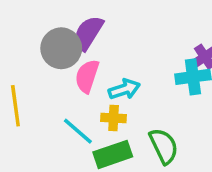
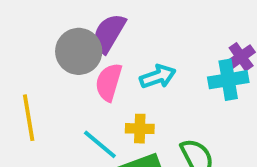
cyan arrow: (124, 89) -> (158, 77), moved

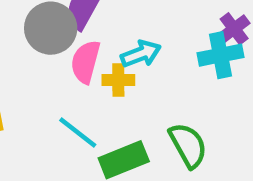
yellow cross: (140, 129) -> (118, 80), moved

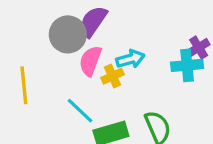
yellow cross: (118, 80) -> (113, 76), turned -30

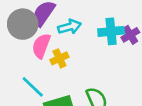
cyan arrow: (130, 59) -> (70, 27), moved
cyan cross: (187, 65) -> (111, 31), moved

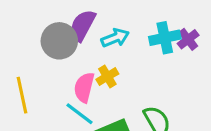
pink semicircle: (41, 46) -> (84, 87), moved

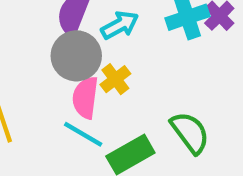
gray circle: (59, 41) -> (76, 56), moved

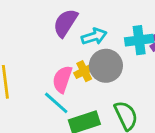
gray circle: (76, 56) -> (106, 66), moved

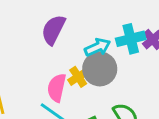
cyan arrow: (94, 36) -> (98, 47), moved

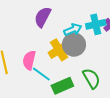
yellow cross: (78, 77) -> (59, 50), size x1.5
pink semicircle: (57, 88) -> (29, 60), moved

